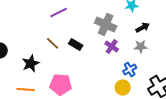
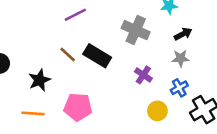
black rectangle: (76, 44) -> (97, 56), size x1.5
purple cross: (112, 46) -> (143, 75), moved
blue cross: (130, 69) -> (179, 88), moved

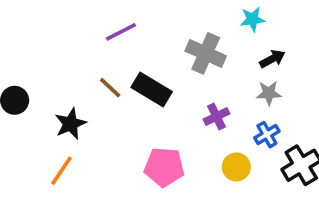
purple cross: (143, 75) -> (216, 117), turned 30
pink pentagon: (78, 107) -> (164, 167), moved
orange line: (33, 113) -> (61, 171), turned -60

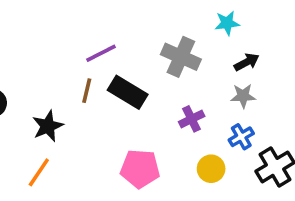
purple line: (121, 32) -> (101, 53), moved
brown line: (110, 88) -> (87, 91), turned 60

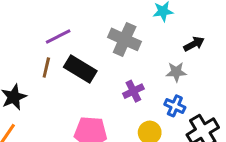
black arrow: (247, 62) -> (194, 44), moved
blue cross: (241, 137) -> (175, 106), turned -36

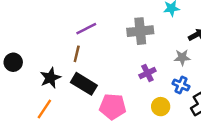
gray cross: (125, 39) -> (140, 31), turned -30
black rectangle: (80, 69) -> (84, 84), moved

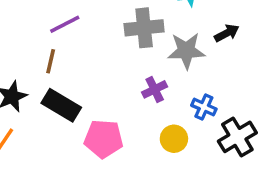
gray star: (182, 57) -> (186, 51), moved, size x1.5

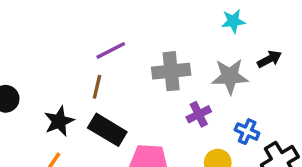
gray cross: (144, 28) -> (171, 71), moved

